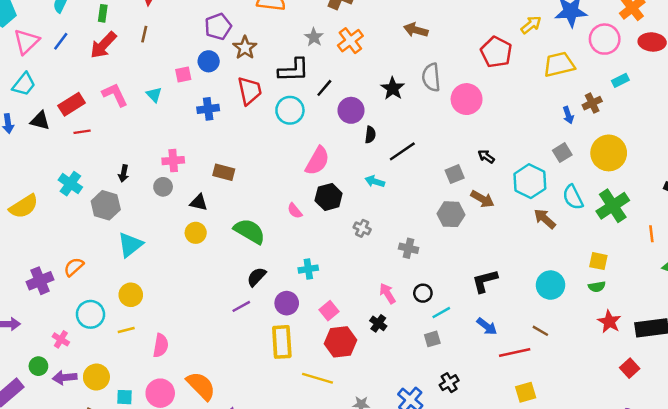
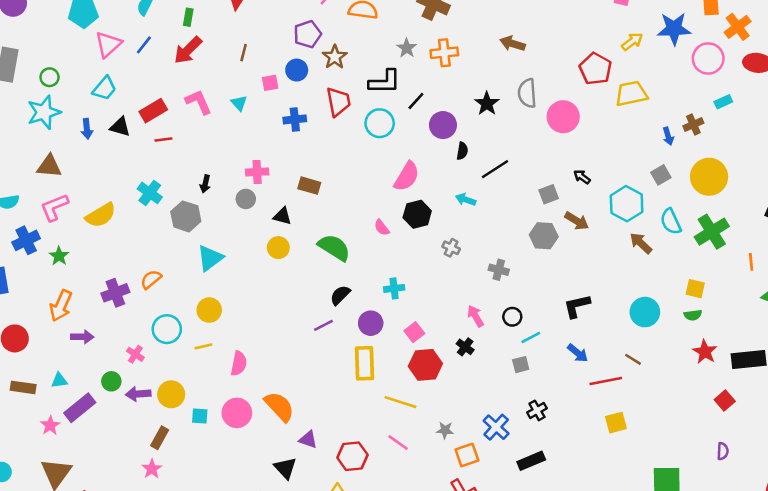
brown line: (144, 34) -> (244, 53), moved
orange cross: (350, 41) -> (444, 53), turned 30
yellow trapezoid: (559, 64) -> (631, 94), moved

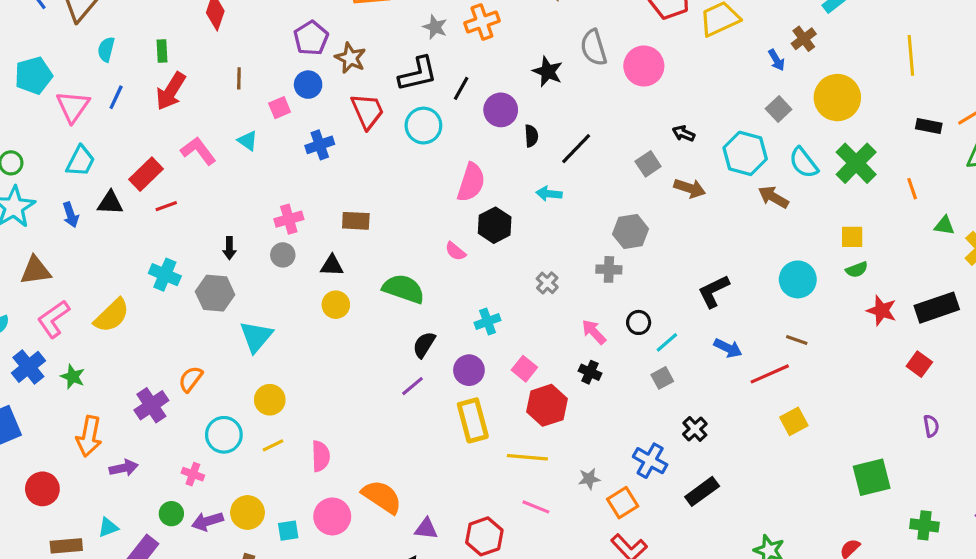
gray hexagon: (544, 236) -> (631, 231), moved
gray cross: (451, 248) -> (547, 283), moved, turned 30

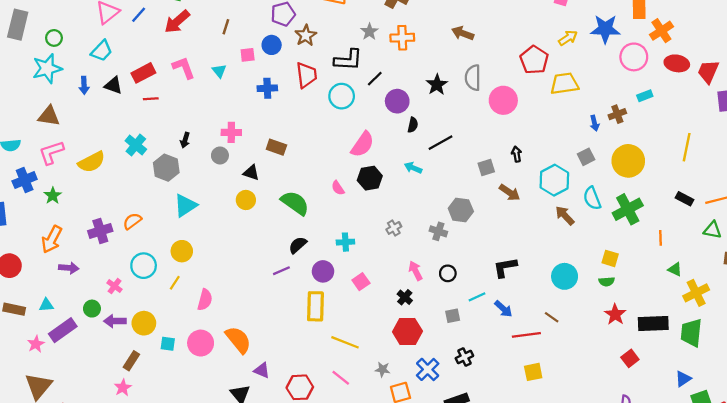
black arrow: (684, 133) -> (517, 154), turned 40
cyan line: (667, 342) -> (477, 297), moved
red hexagon: (547, 405) -> (407, 331), moved
yellow line: (273, 445) -> (175, 283), turned -48

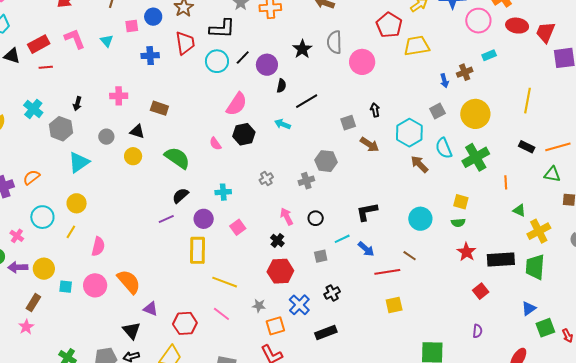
black line: (375, 79) -> (243, 57), moved
gray circle: (220, 155) -> (106, 137), moved
gray cross: (438, 231) -> (306, 181), turned -35

